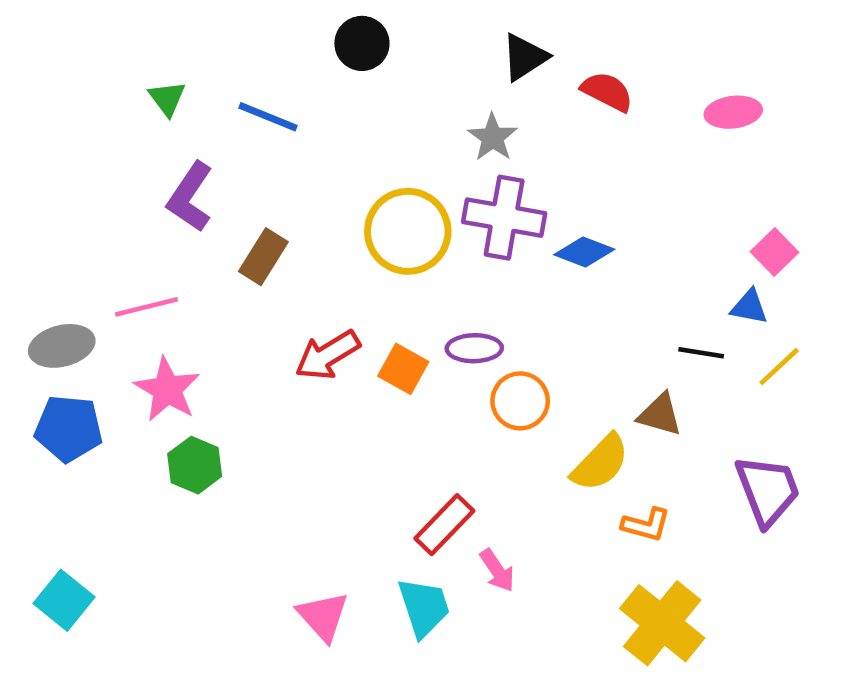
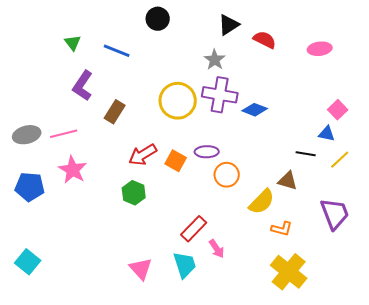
gray ellipse: (62, 346) -> (27, 135), moved
green hexagon: (195, 465) -> (134, 193), moved

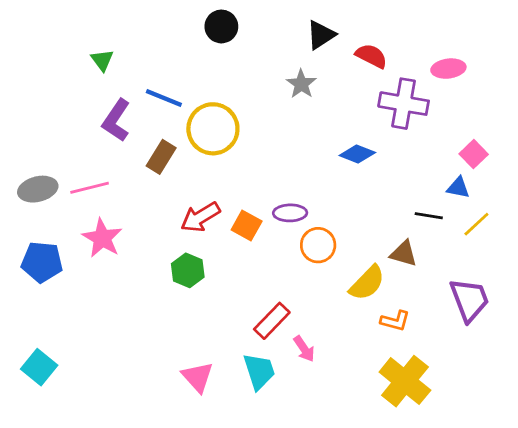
blue line: (117, 51) -> (164, 98), moved
purple cross: (220, 95) -> (404, 104), moved
yellow circle: (178, 101) -> (213, 129), moved

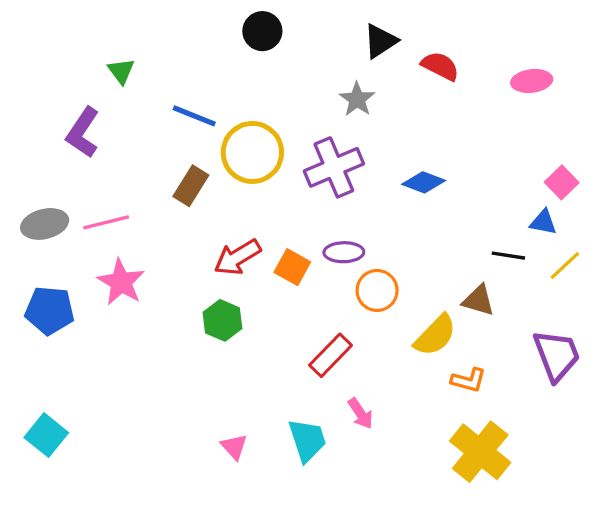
purple cross: (404, 104) -> (334, 167), moved, turned -33
purple L-shape: (116, 120) -> (83, 133), moved
red rectangle: (272, 321) -> (331, 355), moved
pink triangle: (198, 377) -> (234, 447), size x0.7

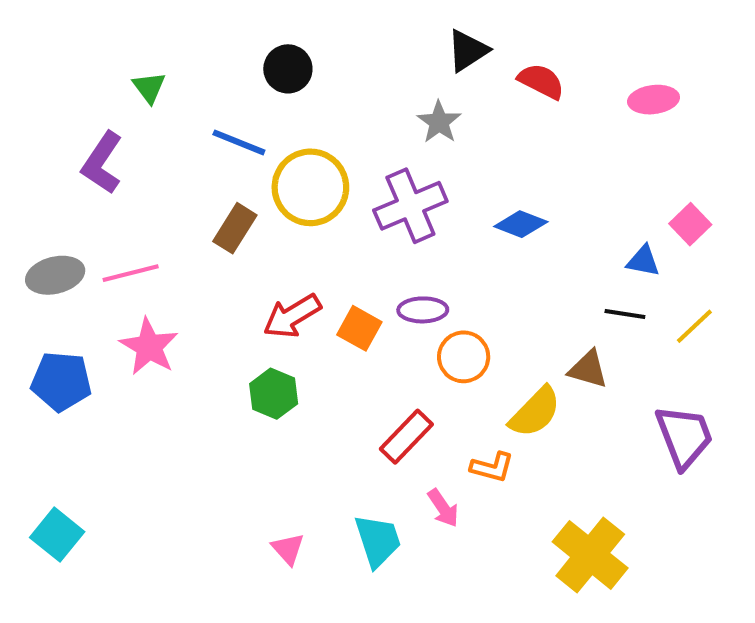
black circle: (262, 31) -> (288, 69), moved
blue triangle: (543, 222) -> (643, 261), moved
orange L-shape: (469, 380) -> (492, 467), moved

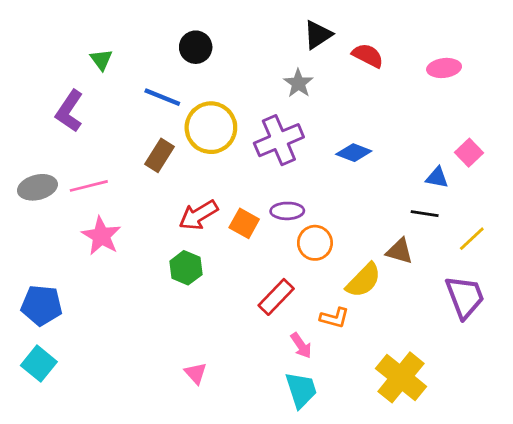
yellow line: (694, 326) -> (472, 239), moved
blue pentagon: (61, 381) -> (42, 305), moved
cyan trapezoid: (378, 541) -> (301, 390), moved

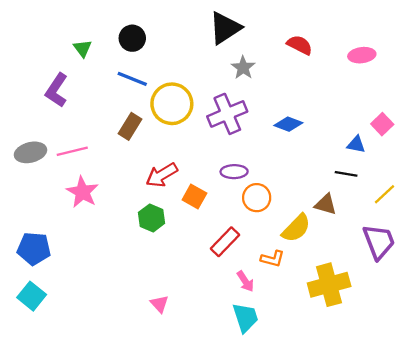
black triangle: (318, 35) -> (225, 28), moved, size x1.4
black circle: (196, 47) -> (132, 38), moved
orange square: (244, 223) -> (194, 196), moved
yellow cross: (401, 377) -> (329, 285), moved, turned 36

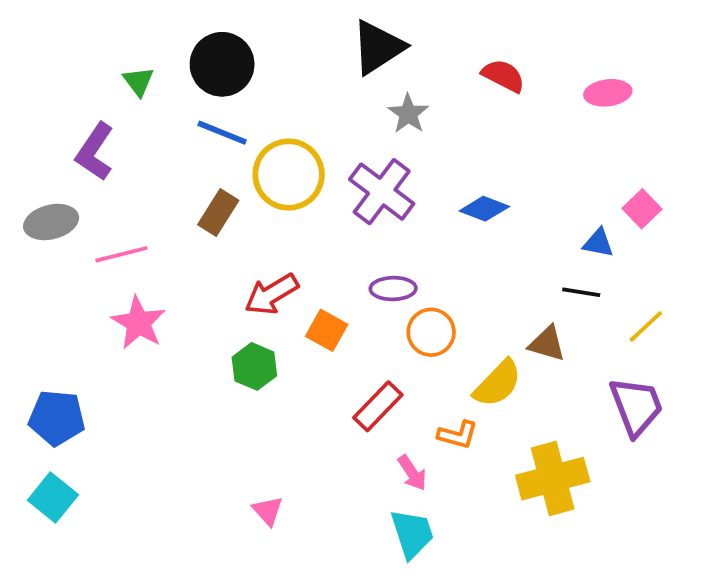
black circle: (132, 38) -> (222, 64), size x1.4
purple cross: (227, 114) -> (382, 192), turned -30
gray ellipse: (30, 152) -> (51, 222), moved

